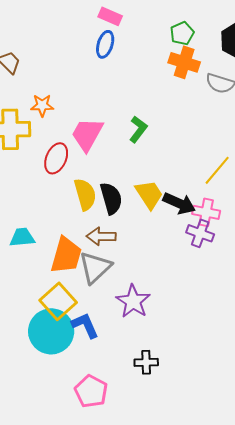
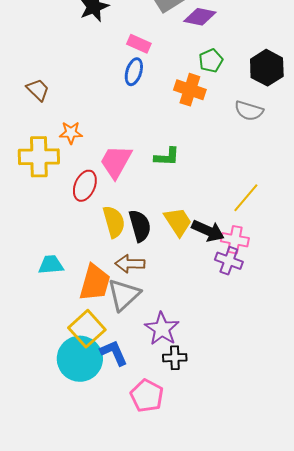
orange cross: (184, 62) -> (190, 90), moved
green L-shape: (138, 129) -> (167, 157), turned 56
black cross: (146, 362) -> (175, 358), moved
pink pentagon: (91, 391) -> (147, 396), moved

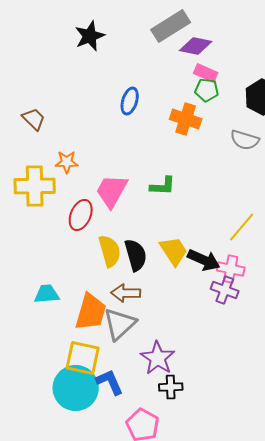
pink rectangle: (139, 44) -> (206, 73), moved
green pentagon: (211, 61) -> (207, 90), turned 30
yellow square: (87, 329) -> (83, 358), turned -36

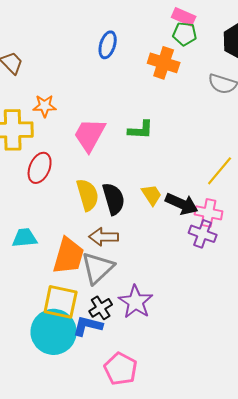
red ellipse: (81, 215) -> (40, 168), moved
yellow trapezoid: (174, 251) -> (152, 195), size x0.7
blue L-shape: (110, 382) -> (88, 326), turned -52
black cross: (171, 387) -> (101, 308), moved, turned -30

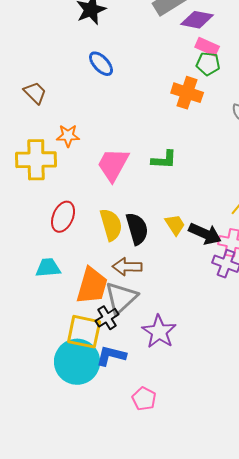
blue ellipse: (108, 45) -> (101, 64), moved, turned -60
red ellipse: (40, 168) -> (63, 217), moved
black cross: (101, 308) -> (107, 318), moved
pink pentagon: (121, 369) -> (144, 399), size x0.7

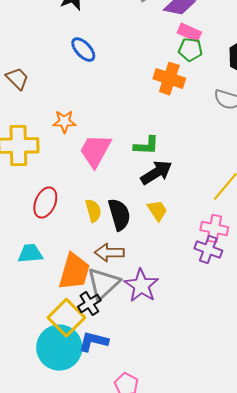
orange star: (68, 136) -> (64, 122), moved
yellow semicircle: (111, 225) -> (93, 211), size x0.7
black arrow: (205, 234) -> (156, 173), moved, turned -56
yellow square: (84, 332) -> (66, 318), turned 33
purple star: (159, 332) -> (141, 286), moved

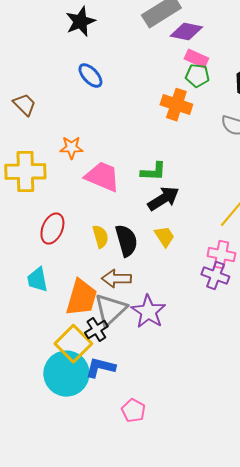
pink trapezoid: (95, 151) -> (102, 177), turned 84
cyan trapezoid: (30, 254) -> (37, 280), turned -96

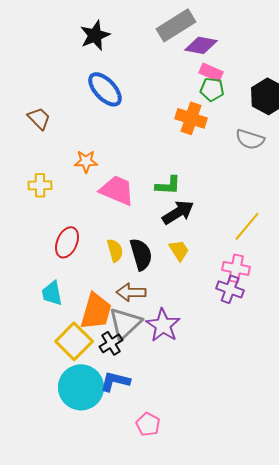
blue ellipse: (90, 76) -> (105, 89), size x1.4
yellow cross: (25, 172) -> (40, 185), size x0.6
yellow square: (73, 344) -> (74, 341), moved

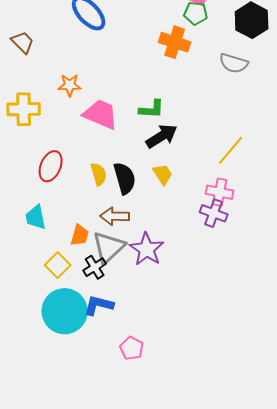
yellow cross: (40, 185) -> (24, 109), size x1.4
orange trapezoid: (96, 311) -> (80, 235), size x0.6
yellow square: (74, 341) -> (58, 265), size x0.7

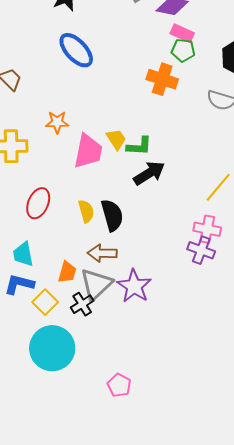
pink trapezoid: (101, 114) -> (88, 151), turned 78
yellow trapezoid: (163, 174) -> (116, 139), moved
blue L-shape: (99, 305) -> (19, 284), moved

